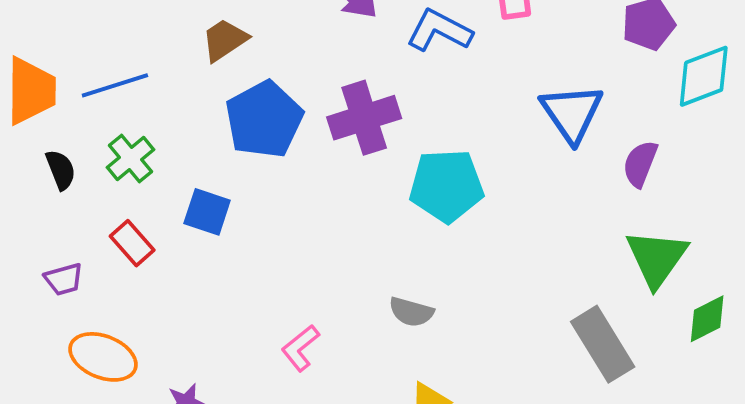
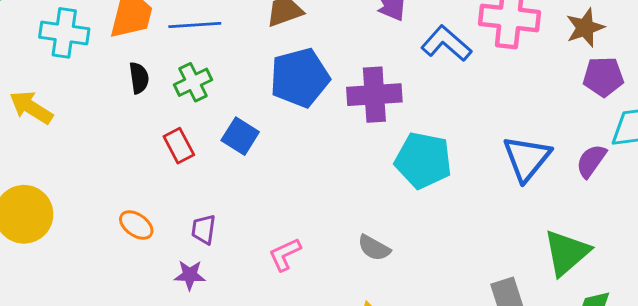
blue triangle: (572, 113) -> (527, 158), moved
purple semicircle: (640, 164) -> (591, 161), moved
purple trapezoid: (64, 279) -> (204, 229), moved, turned 100
orange ellipse: (103, 357) -> (136, 225), size x0.7

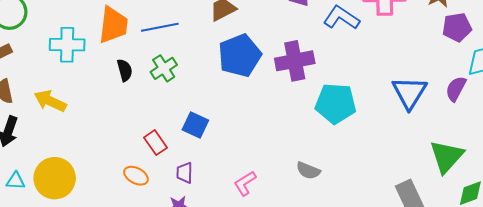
blue square: (240, 136) -> (195, 125), moved
red rectangle: (179, 146) -> (156, 143), moved

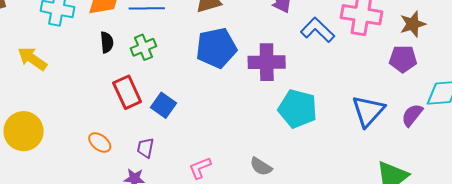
purple pentagon: (457, 27) -> (403, 59), moved
red rectangle: (156, 143) -> (127, 92), moved, size x1.4

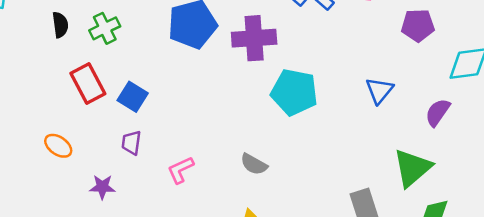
blue triangle: (368, 111) -> (379, 90), size x0.7
purple semicircle: (412, 115) -> (438, 112), moved
purple trapezoid: (145, 148) -> (131, 143), moved

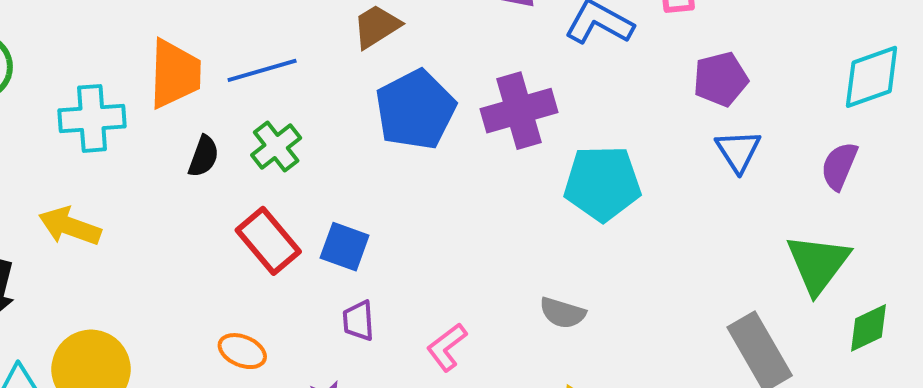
black semicircle: (60, 25) -> (204, 156), turned 40
purple pentagon: (418, 25) -> (721, 79), moved

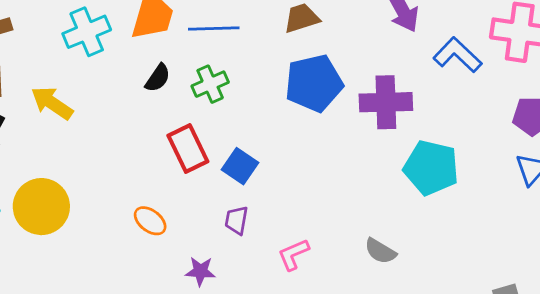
cyan cross: (92, 118) -> (87, 32), turned -33

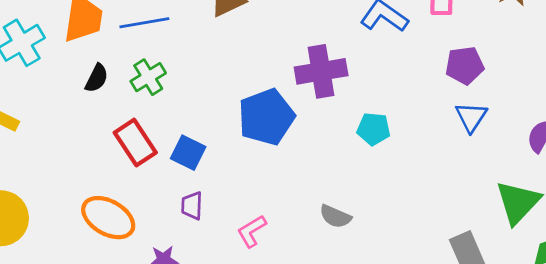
blue pentagon: (314, 83) -> (266, 117), moved
cyan pentagon: (431, 168) -> (374, 129), size x0.6
orange ellipse: (150, 221) -> (108, 218), size x1.6

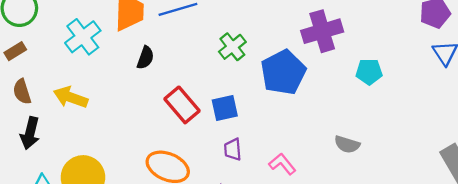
green cross: (148, 77) -> (232, 47), moved
blue square: (188, 153) -> (225, 108), turned -32
pink L-shape: (252, 231) -> (282, 164), turned 88

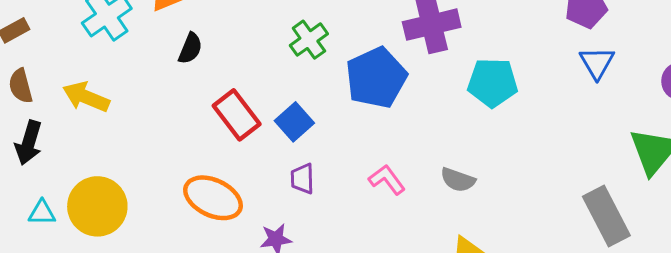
cyan pentagon: (369, 72) -> (493, 83), size x1.4
blue square: (225, 108) -> (294, 122), turned -32
pink L-shape: (282, 164) -> (387, 180), moved

